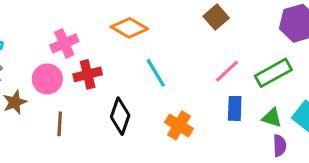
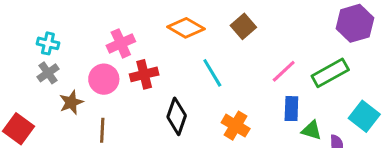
brown square: (216, 17) -> (243, 26), moved
green triangle: (272, 118) -> (312, 130), moved
brown line: (60, 124) -> (102, 130), moved

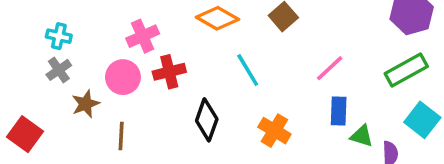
green rectangle: (330, 73) -> (406, 70), moved

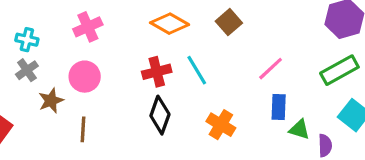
pink cross: (143, 36) -> (88, 27), moved
red cross: (169, 72) -> (157, 72), moved

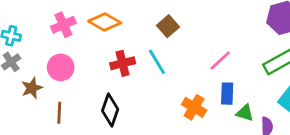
brown square: (229, 22) -> (168, 26), moved
orange diamond: (170, 24) -> (105, 22), moved
black diamond: (160, 115) -> (110, 110), moved
orange cross: (221, 125) -> (194, 107), moved

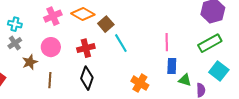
brown square: (168, 26) -> (106, 24), moved
pink line: (220, 61) -> (167, 42), turned -48
red cross: (123, 63) -> (86, 48), moved
orange cross: (194, 107) -> (140, 83), moved

